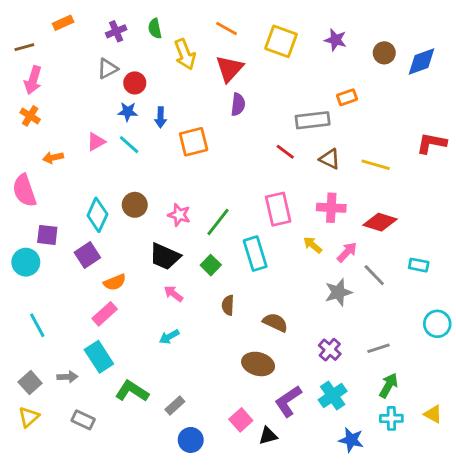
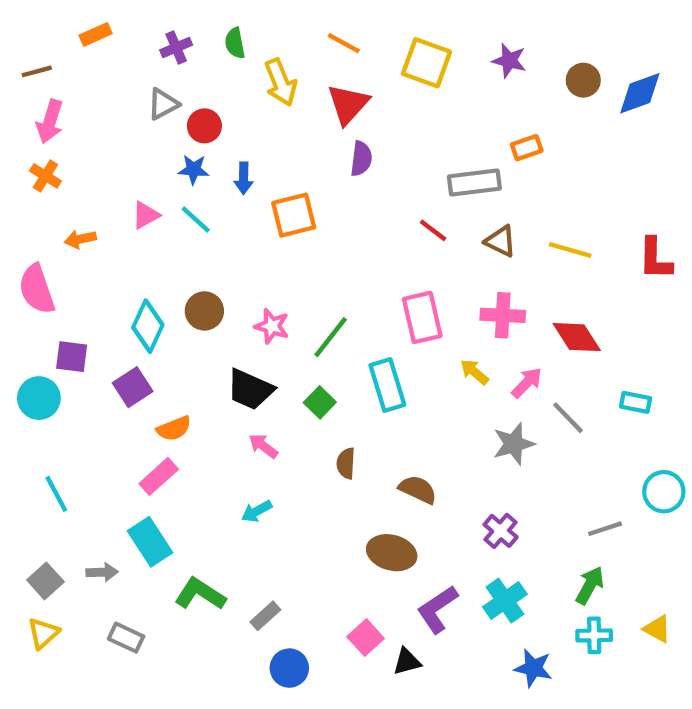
red L-shape: (432, 143) -> (655, 259), moved, turned -100
red diamond: (380, 222) -> (577, 337), turned 40
gray line: (378, 348) -> (605, 529), moved

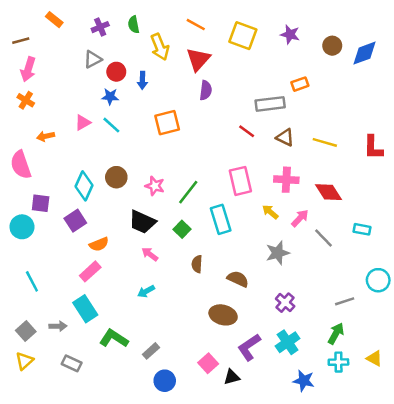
orange rectangle: (96, 34) -> (54, 20), turned 63
blue arrow: (244, 178) -> (142, 80), moved
gray star: (514, 444) -> (278, 253), moved

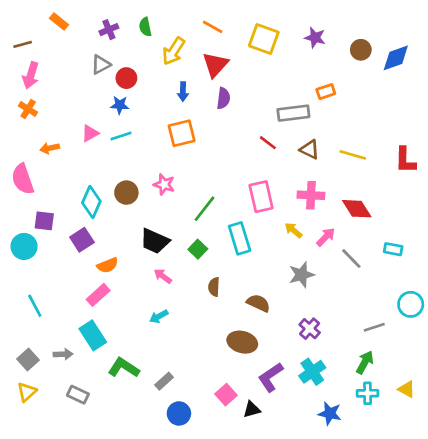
yellow arrow: (160, 47) -> (174, 51), turned 55
blue arrow: (142, 80) -> (183, 92), moved
cyan line: (111, 125) -> (121, 136), turned -60
pink star: (155, 186) -> (164, 184), moved

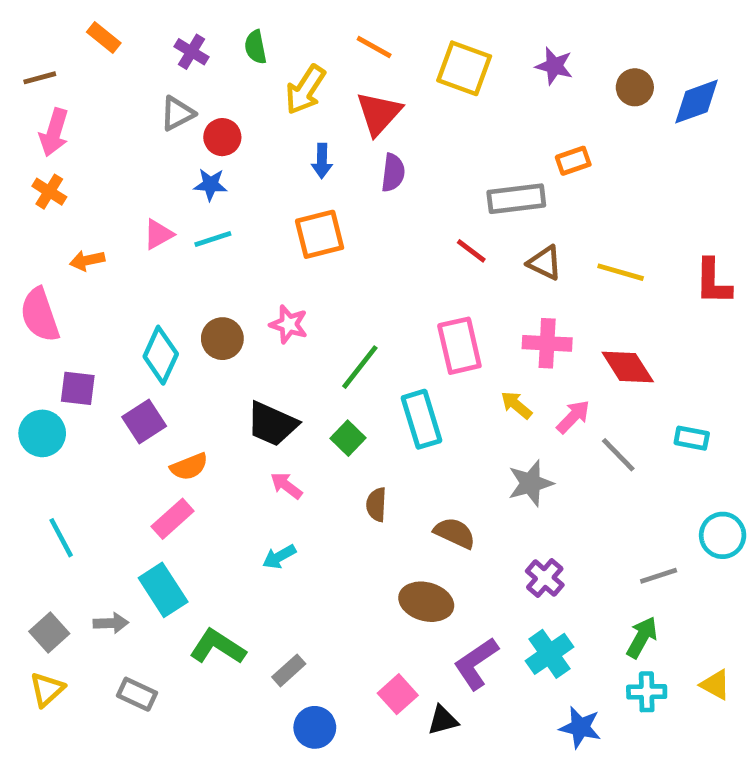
purple cross: (109, 30) -> (192, 52), turned -36

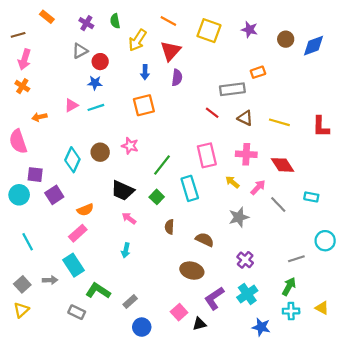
purple square: (144, 422) -> (54, 195), moved
cyan arrow: (279, 557) -> (126, 250), turned -48
gray rectangle: (137, 694) -> (77, 312), moved

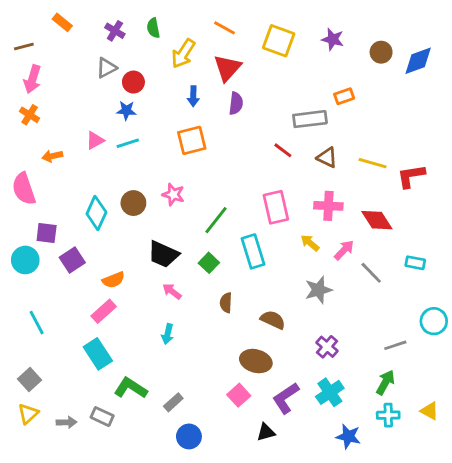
red L-shape: (321, 127) -> (411, 176), moved, turned 80
gray arrow: (50, 280) -> (67, 422), moved
pink square: (179, 312) -> (239, 395), moved

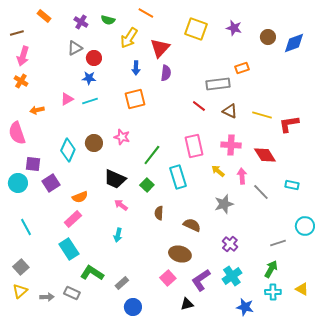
green semicircle: (153, 28) -> (108, 20), turned -64
orange line: (225, 28) -> (146, 13), moved
pink arrow: (344, 250) -> (242, 176), turned -49

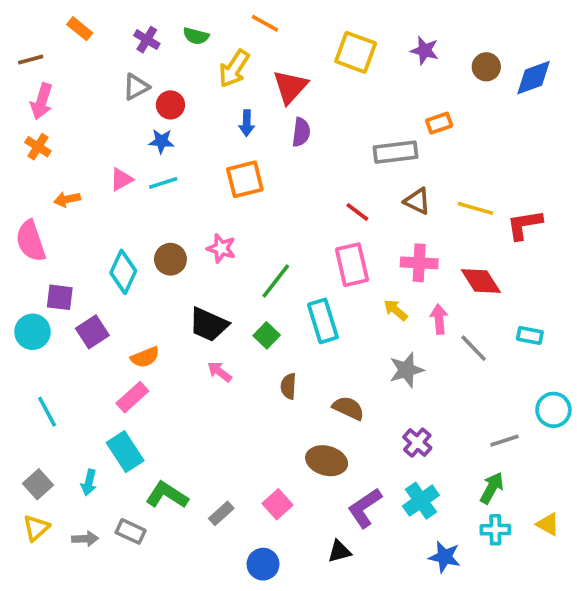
red line: (199, 106) -> (357, 212), moved
cyan arrow: (118, 235) -> (89, 482), moved
pink square: (168, 278) -> (278, 504), moved
blue circle: (133, 307) -> (263, 564), moved

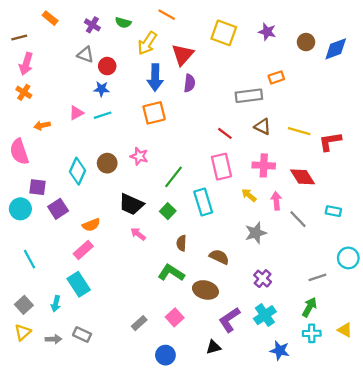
gray triangle: (136, 87) -> (85, 55), turned 48
blue arrow: (247, 123) -> (155, 77), size x1.6
green L-shape: (167, 495) -> (171, 273), moved

